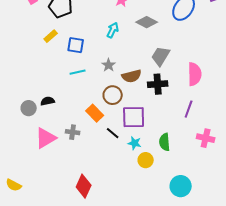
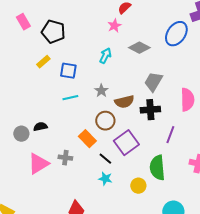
purple line: (189, 109) -> (170, 135), moved
purple square: (134, 117) -> (126, 143), turned -35
green semicircle: (165, 142) -> (157, 168), size x1.4
cyan star: (135, 143) -> (105, 179), moved

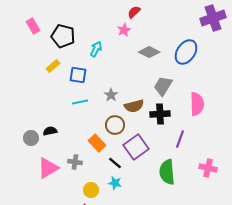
blue ellipse: (176, 34) -> (186, 52), moved
cyan arrow: (105, 56) -> (96, 49), moved
yellow circle: (138, 186) -> (91, 190), moved

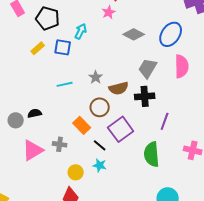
blue square: (78, 75) -> (63, 47), moved
pink semicircle: (197, 104) -> (182, 66), moved

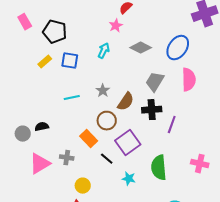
cyan arrow: (81, 31) -> (104, 51), moved
brown semicircle: (119, 88) -> (126, 102), turned -42
purple line: (165, 121) -> (172, 125), moved
cyan star: (100, 165) -> (129, 179), moved

